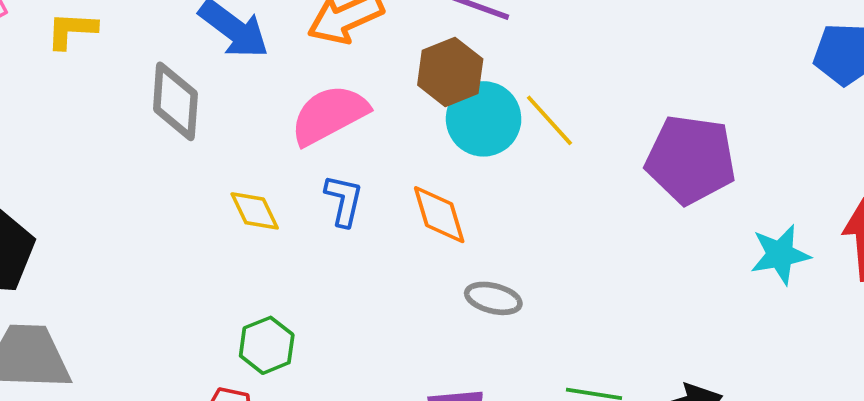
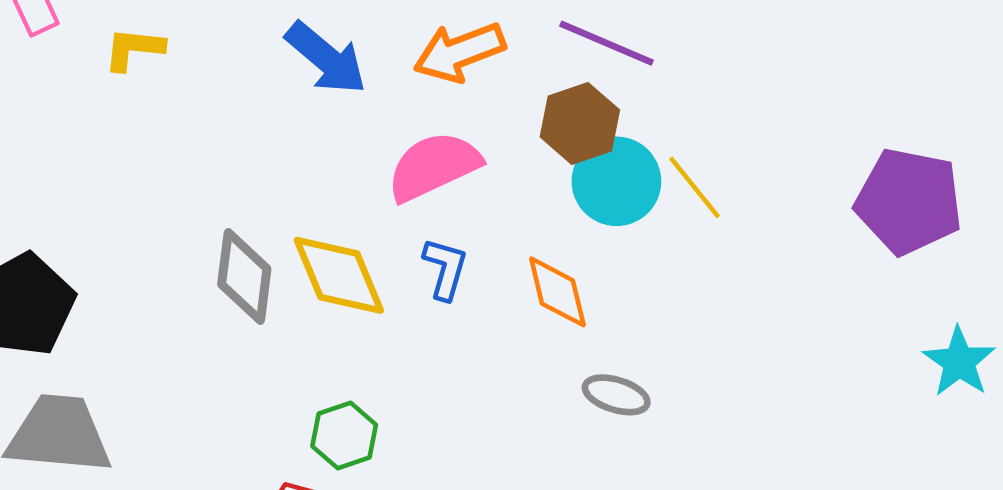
gray diamond: (175, 101) -> (244, 276), moved
purple pentagon: (691, 160) -> (909, 201), moved
yellow diamond: (255, 211) -> (339, 275), size x1.6
cyan star: (780, 255) -> (959, 362), turned -30

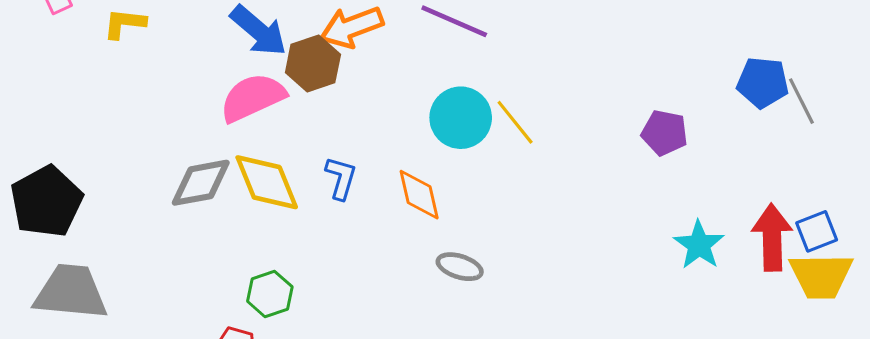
brown hexagon: (580, 123) -> (313, 63), moved
pink semicircle: (434, 166) -> (253, 98), moved
purple pentagon: (909, 201) -> (665, 133), size x0.6
gray diamond: (244, 276) -> (201, 183), turned 72

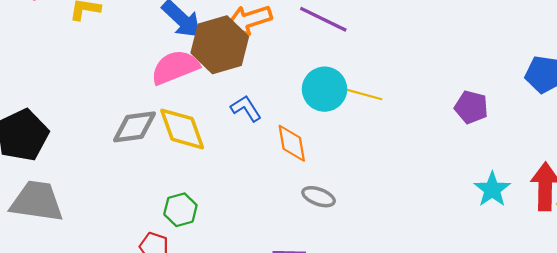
brown hexagon: (313, 63) -> (220, 45), size x1.4
yellow line: (515, 122) -> (364, 94), turned -39
blue L-shape: (341, 178) -> (246, 108), moved, turned -52

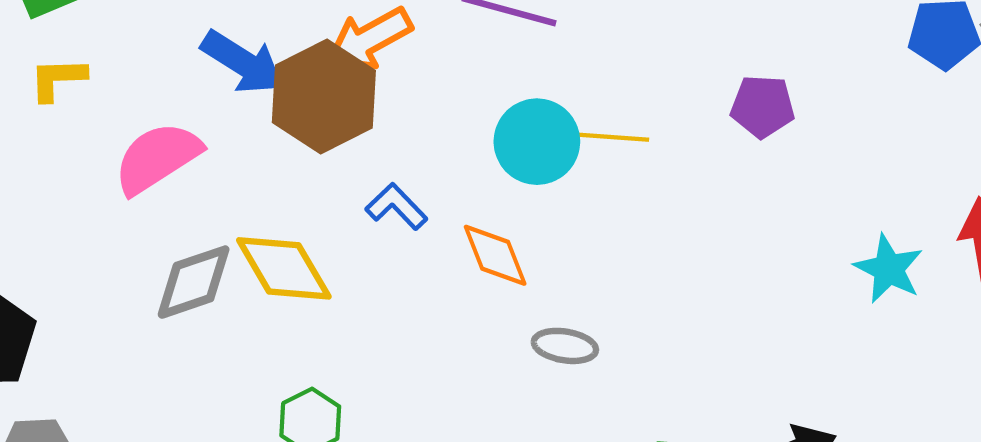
pink semicircle: (175, 67) -> (157, 158), moved
purple pentagon: (471, 107) -> (763, 106), moved

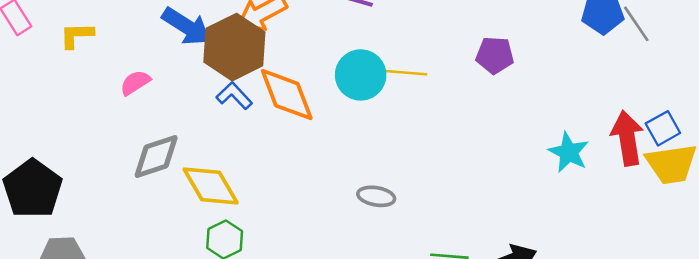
pink semicircle: (157, 158) -> (135, 83), size x0.6
blue L-shape: (396, 207) -> (234, 96), moved
orange diamond: (495, 255) -> (287, 95), moved, size x1.4
yellow diamond: (284, 268) -> (211, 186), moved

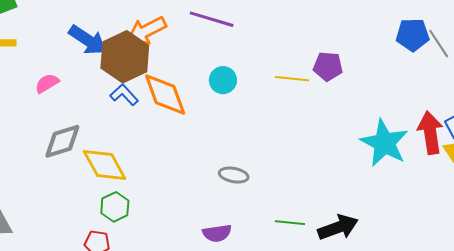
yellow line: (405, 73) -> (292, 79), moved
cyan circle: (361, 75) -> (223, 80), size x0.7
cyan star: (569, 152) -> (384, 143), size x1.5

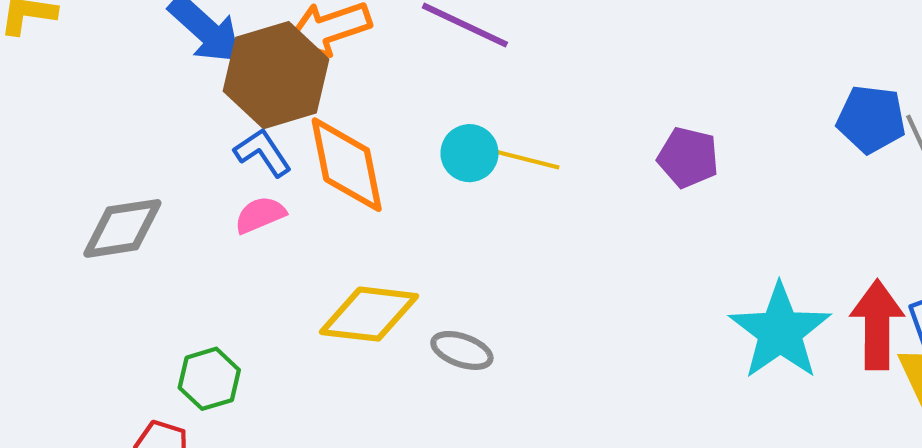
yellow line: (292, 79) -> (525, 159), moved
pink semicircle: (47, 83) -> (260, 215), moved
yellow diamond: (105, 165) -> (369, 314), moved, turned -63

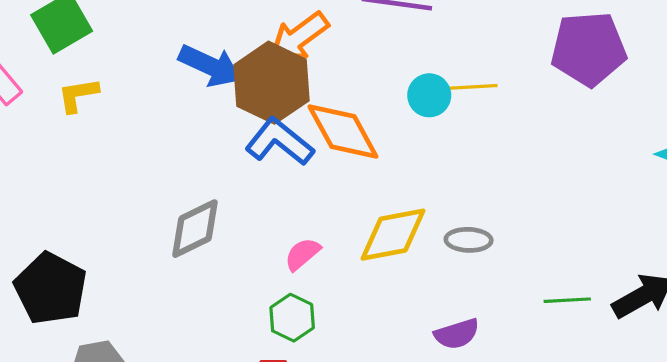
blue L-shape: (263, 153) -> (279, 142), size x1.5
purple pentagon: (688, 157) -> (589, 49), size x1.6
pink semicircle: (260, 215) -> (302, 254), moved

